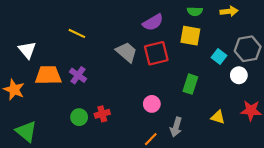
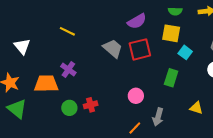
cyan square: (219, 57) -> (185, 52), moved
orange trapezoid: (48, 75) -> (46, 84), moved
green triangle: (26, 131) -> (17, 109), moved

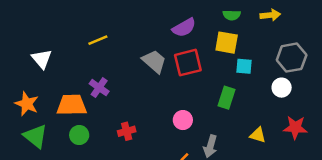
yellow line: (67, 31) -> (98, 40), turned -49
cyan square: (185, 52) -> (244, 66), turned -32
green circle: (69, 108) -> (79, 135), moved

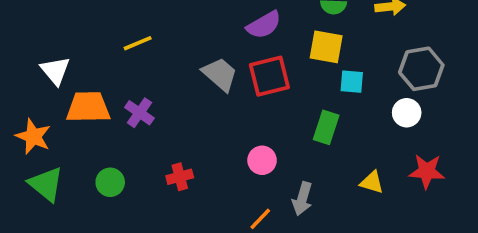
orange trapezoid: (72, 105) -> (88, 107), moved

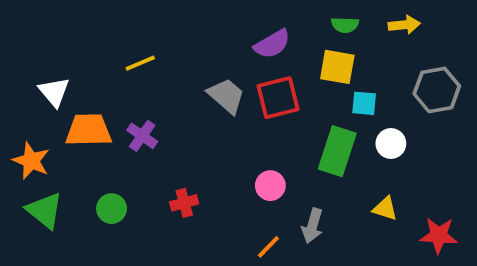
white circle: (407, 113) -> (391, 144), moved
green rectangle: (326, 127) -> (337, 151), size x1.4
red star: (427, 171) -> (439, 235), moved

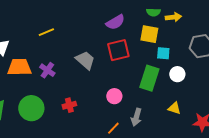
yellow arrow: (404, 25) -> (173, 17), moved
gray trapezoid: (226, 96) -> (85, 60), moved
green circle: (112, 209) -> (31, 108), size x1.6

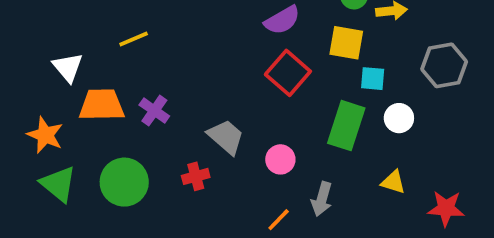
yellow line: (46, 32) -> (134, 39), moved
red square: (118, 50) -> (288, 73), turned -35
gray trapezoid: (85, 60) -> (226, 137), moved

